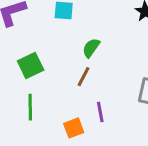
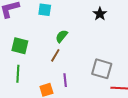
green square: (31, 66) -> (20, 46), turned 36

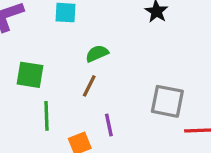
green semicircle: (62, 36) -> (97, 53), turned 32
green line: (18, 74) -> (47, 116), moved

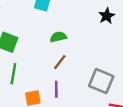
brown line: (89, 86) -> (60, 62), moved

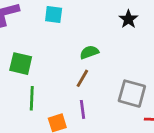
green semicircle: (58, 37) -> (89, 52), moved

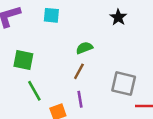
green line: (32, 98) -> (34, 91), turned -30

